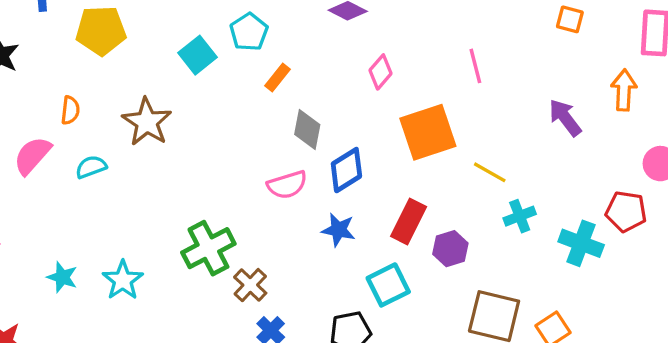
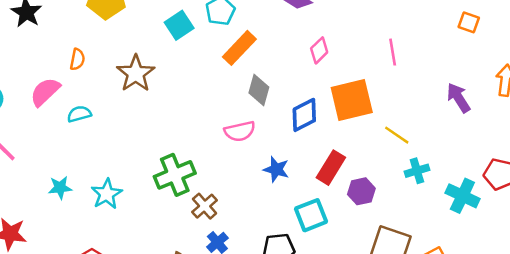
orange rectangle: (278, 78) -> (239, 48), size x1.6
cyan semicircle: (91, 167) -> (79, 114), moved
blue diamond: (346, 170) -> (304, 115), moved
cyan star: (62, 277) -> (60, 188), turned -30

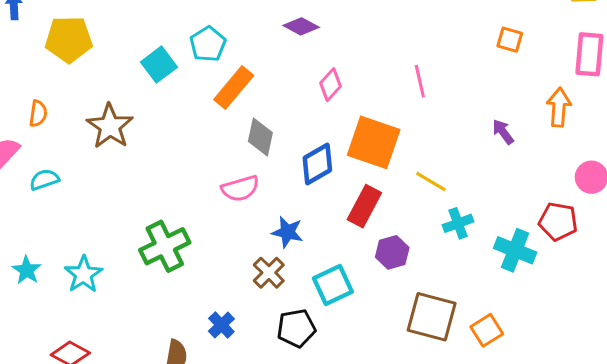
purple arrow: (458, 98) -> (503, 132), size x0.7
orange square: (352, 100) -> (374, 142), turned 36
red rectangle: (331, 168) -> (364, 206), moved
cyan star: (60, 188) -> (27, 270), turned -30
brown cross: (205, 206) -> (269, 273), moved

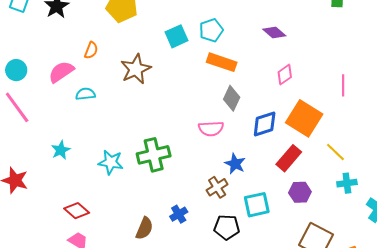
orange rectangle: (234, 88) -> (222, 62), turned 56
cyan star: (84, 274) -> (111, 162), moved, turned 30

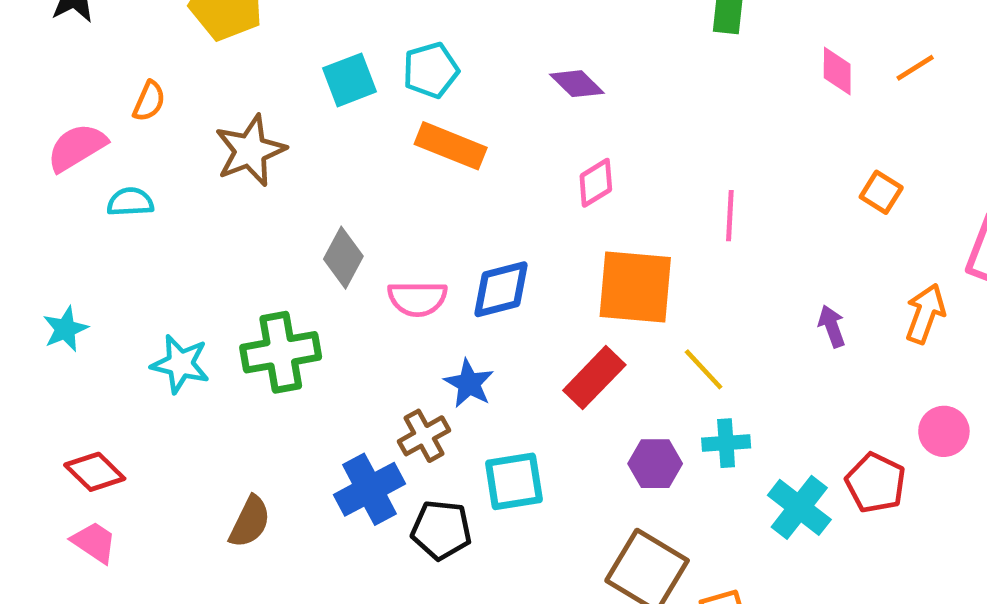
gray diamond: (232, 98) -> (343, 258), moved
orange square: (304, 118) -> (635, 287), turned -30
blue diamond: (265, 124) -> (501, 289), moved
purple hexagon: (300, 192) -> (655, 464), moved
blue cross: (179, 214) -> (370, 489), moved, size x1.6

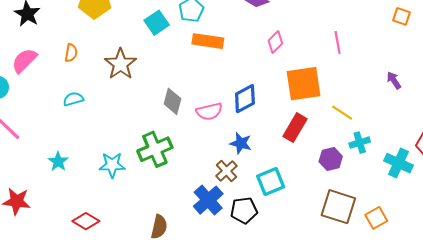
pink semicircle: (77, 147) -> (24, 60), moved

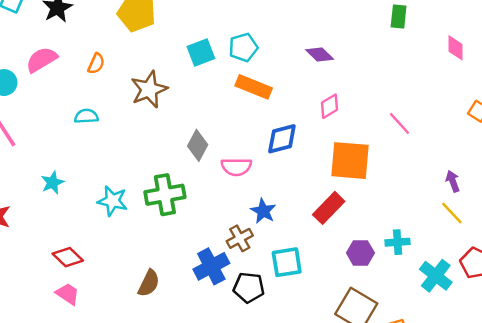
pink line: (338, 42) -> (399, 123), turned -45
blue diamond: (245, 99) -> (282, 139), moved
yellow line: (342, 113) -> (452, 213), moved

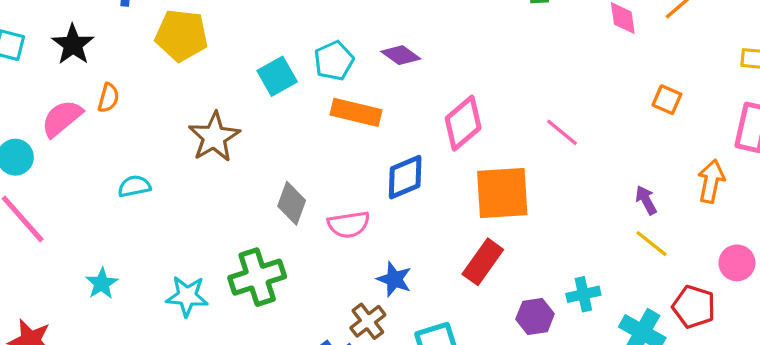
purple diamond: (320, 54) -> (401, 55), moved
orange semicircle: (96, 64) -> (108, 98), moved
pink diamond: (329, 106) -> (463, 123), size x1.5

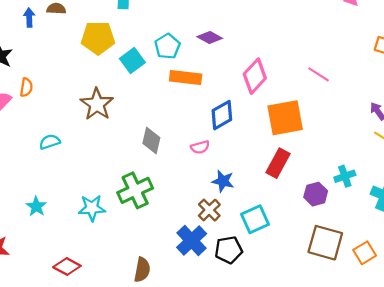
yellow pentagon: (181, 35) -> (98, 38), moved
pink semicircle: (349, 224) -> (200, 147), moved, size x0.7

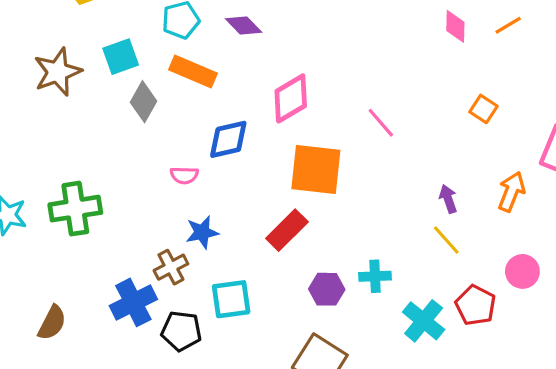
cyan square: (132, 61) -> (121, 57), moved
gray diamond: (151, 141) -> (144, 102), moved
blue star: (223, 181) -> (202, 232), turned 30

